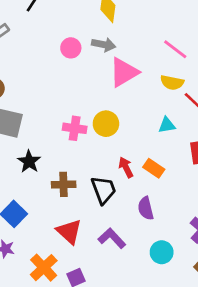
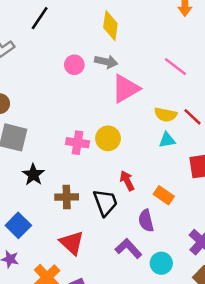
yellow semicircle: (172, 82) -> (165, 115), moved
orange rectangle: (154, 168) -> (164, 195), moved
purple L-shape: (112, 238) -> (128, 248), moved

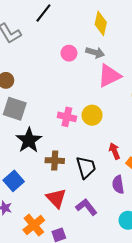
black star: (33, 175) -> (29, 140), size x1.4
red arrow: (127, 181) -> (114, 151), moved
purple L-shape: (128, 248) -> (86, 207), moved

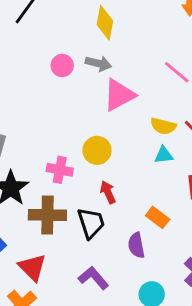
pink cross: (67, 117) -> (60, 170), moved
red arrow: (114, 151) -> (108, 192), moved
brown cross: (55, 161) -> (47, 215), size x1.4
red triangle: (56, 198) -> (32, 267), moved

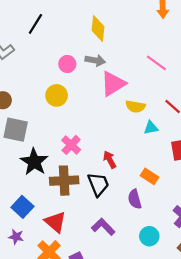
yellow semicircle: (163, 126) -> (135, 106), moved
yellow circle: (97, 150) -> (57, 95), moved
pink cross: (60, 170) -> (71, 145), turned 36

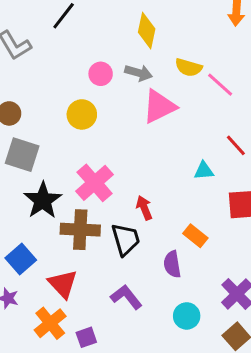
yellow semicircle: (135, 106) -> (189, 67), moved
pink cross: (71, 145) -> (95, 183), size x1.4

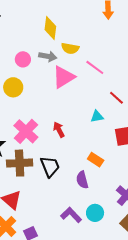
yellow semicircle: (189, 67) -> (70, 48), moved
pink line: (220, 85) -> (95, 67), moved
red arrow: (144, 208) -> (59, 130), moved
purple L-shape: (126, 297) -> (71, 215), moved

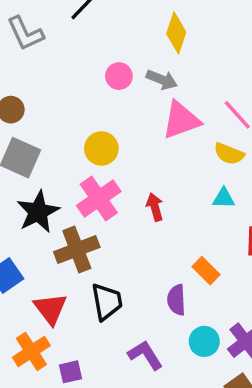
yellow semicircle: (70, 48) -> (229, 154), moved
yellow circle: (13, 87) -> (101, 148), moved
brown cross: (20, 163) -> (77, 249), turned -30
black trapezoid: (50, 167) -> (107, 302), moved
cyan circle: (95, 213) -> (204, 341), moved

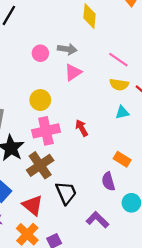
yellow diamond: (176, 33) -> (89, 16), moved
pink triangle: (181, 120) -> (73, 72), moved, size x0.7
pink cross: (99, 198) -> (46, 131), turned 36

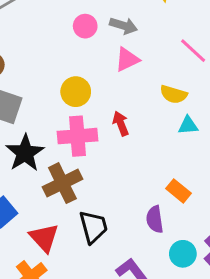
yellow semicircle: (119, 85) -> (174, 94), moved
red arrow: (82, 128) -> (121, 124), moved

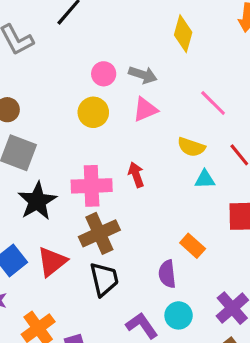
yellow circle: (76, 92) -> (93, 112), moved
brown cross: (62, 183) -> (99, 233), moved
red triangle: (44, 238) -> (52, 262), moved, turned 32
cyan circle: (183, 254) -> (179, 315), moved

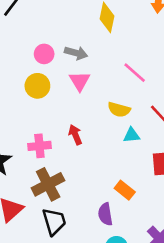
pink triangle: (145, 109) -> (80, 81), turned -35
pink cross: (92, 186) -> (39, 146), size x0.7

